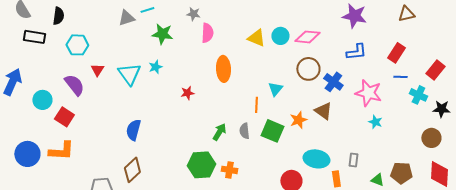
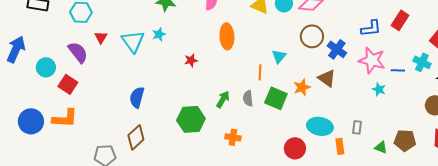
blue L-shape: (356, 52) -> (371, 28), moved
blue line: (400, 77) -> (398, 70), moved
green hexagon: (201, 165) -> (191, 119), moved

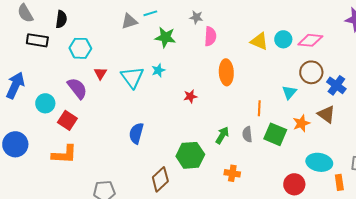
cyan triangle: (279, 56) -> (289, 92), moved
blue circle: (31, 121) -> (15, 144), moved
brown diamond: (136, 137) -> (160, 179), moved

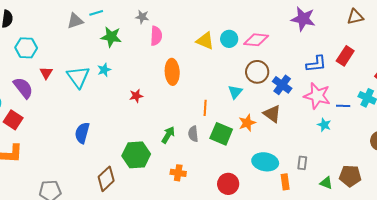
red circle: (294, 184) -> (228, 184), moved

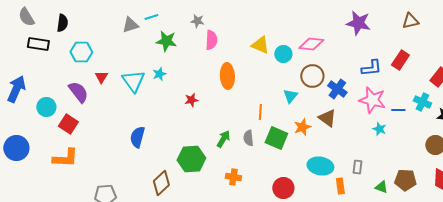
cyan circle: (229, 39) -> (283, 54), moved

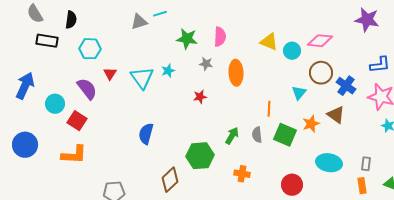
gray star: (197, 21) -> (206, 64), moved
green star: (166, 41) -> (187, 39), moved
orange rectangle: (340, 186) -> (362, 186), moved

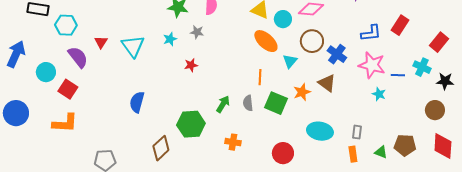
cyan hexagon: (90, 49) -> (66, 25), moved
cyan star: (168, 71) -> (170, 39), moved
orange ellipse: (236, 73) -> (266, 41), moved, turned -45

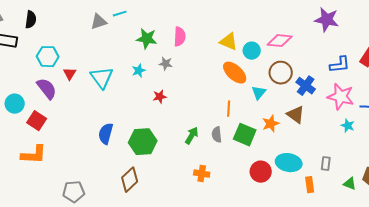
cyan hexagon: (66, 25) -> (48, 57), moved
green hexagon: (191, 124) -> (143, 142), moved
red circle: (283, 153) -> (261, 172), moved
orange rectangle: (353, 154) -> (310, 185), moved

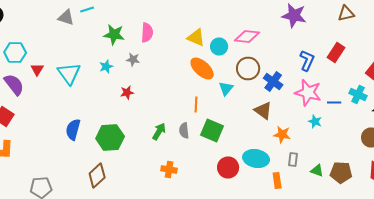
gray triangle: (99, 22) -> (66, 18), turned 36
blue L-shape: (340, 65) -> (307, 60), turned -60
orange star: (271, 124) -> (282, 134), moved, turned 30
green triangle: (350, 184) -> (317, 170), moved

